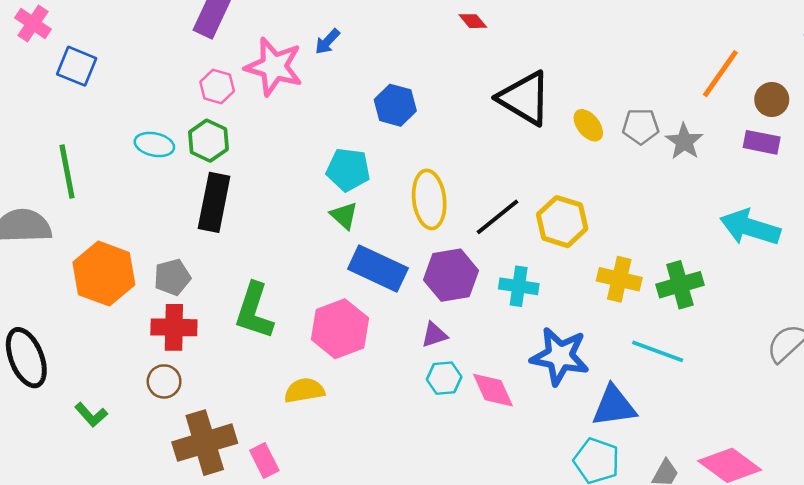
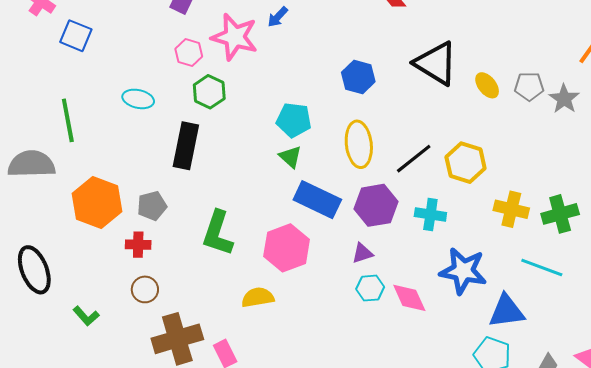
blue hexagon: (395, 105) -> (358, 77), moved
green hexagon: (208, 141) -> (209, 92), moved
red cross: (174, 327) -> (138, 245), moved, size x0.7

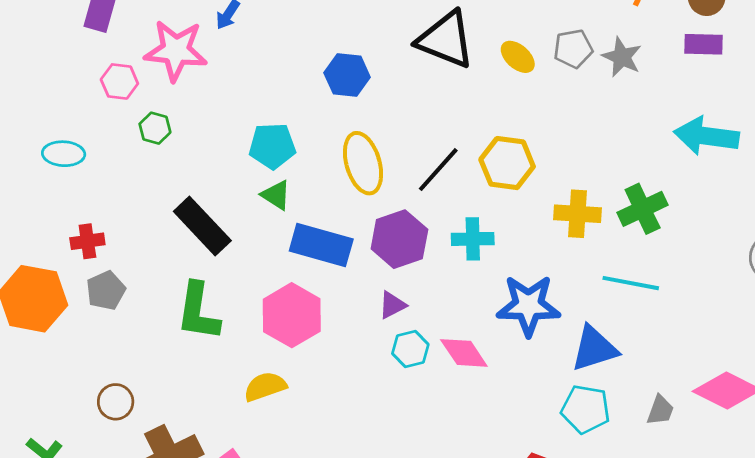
green hexagon: (209, 92) -> (155, 128), size x0.7
black rectangle: (186, 146) -> (202, 226), moved, turned -45
red cross: (138, 245) -> (87, 241), moved

